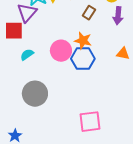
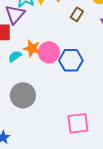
orange star: (83, 41) -> (32, 48), moved

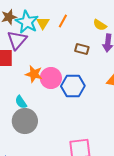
brown rectangle: (77, 14) -> (82, 49), moved, turned 72
cyan semicircle: (15, 56) -> (21, 102), moved, turned -88

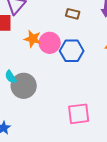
brown rectangle: (82, 49) -> (73, 14), moved
cyan semicircle: (21, 102) -> (11, 77), moved

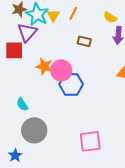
blue hexagon: (72, 51) -> (71, 84), moved
gray circle: (24, 86) -> (34, 130), moved

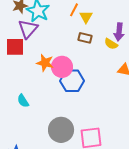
yellow triangle: (53, 15) -> (86, 17), moved
yellow semicircle: (110, 17) -> (111, 44), moved
gray circle: (34, 130) -> (61, 130), moved

